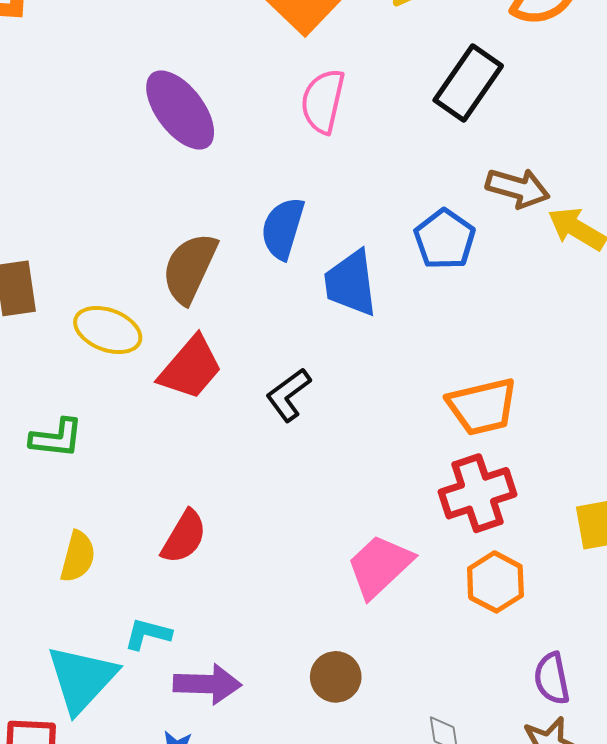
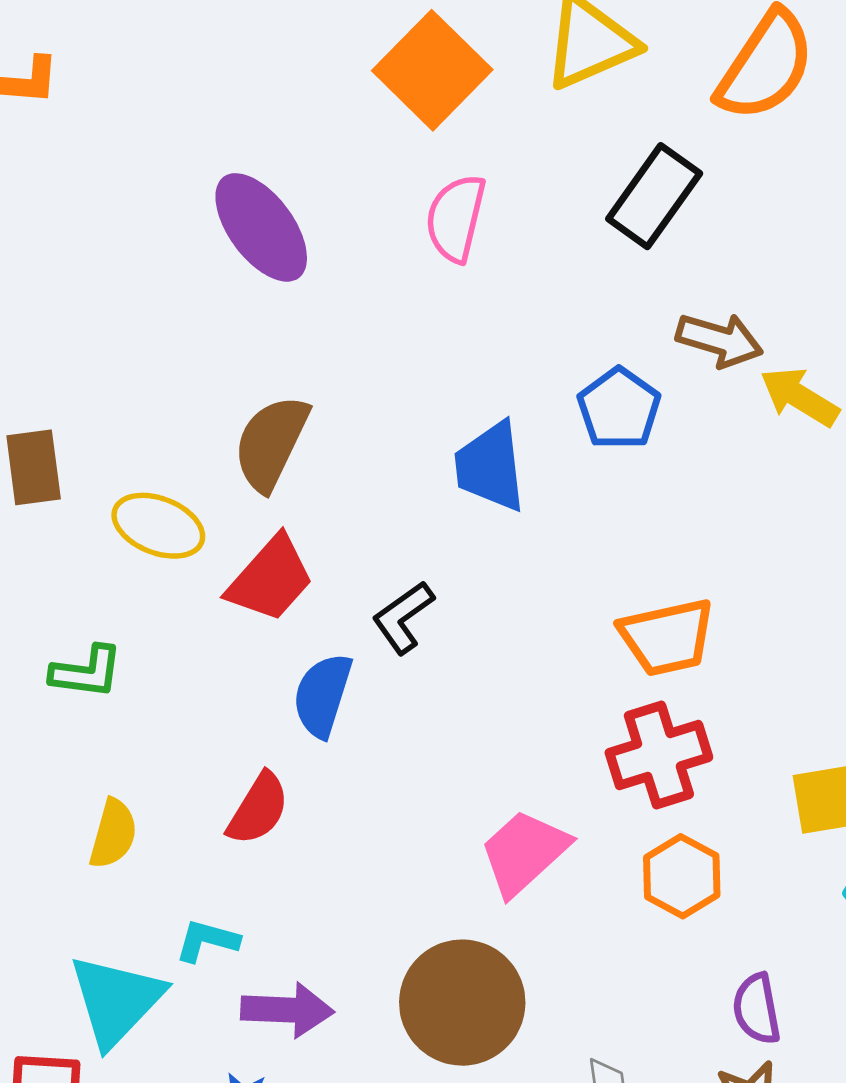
blue semicircle: (283, 228) -> (323, 695), moved
brown circle: (336, 677) -> (462, 1003), size x1.8

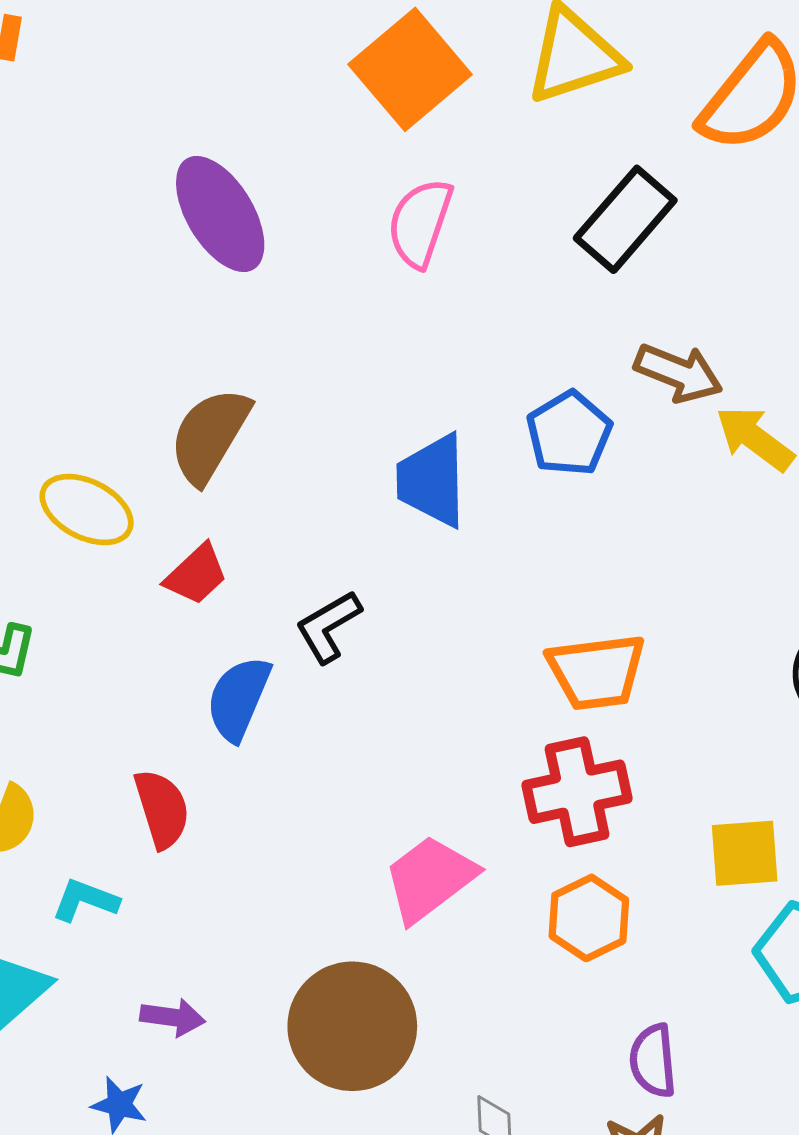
red trapezoid: (270, 579) -> (196, 574), size x0.7
red semicircle: (258, 809) -> (162, 809), turned -54
cyan L-shape: (207, 941) -> (85, 900), moved
purple arrow: (287, 1010) -> (173, 1017), size x0.7

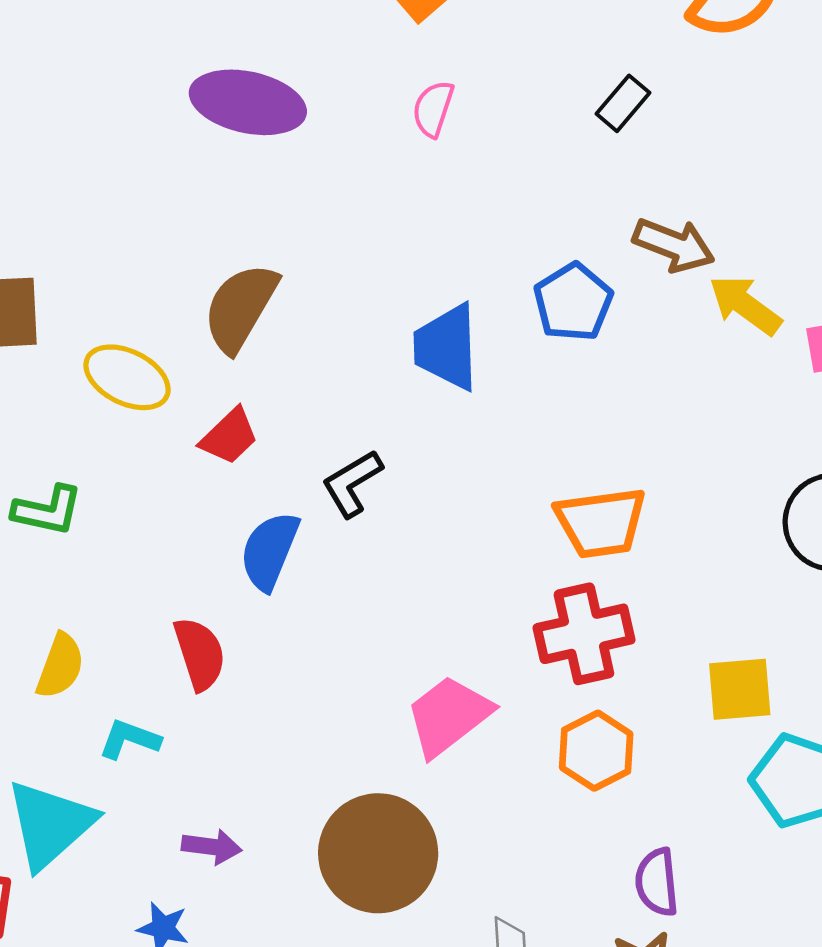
purple ellipse: (220, 214) -> (248, 102), turned -46
black rectangle: (625, 219) -> (623, 103), size x0.6
pink semicircle: (420, 223) -> (433, 109), size x0.7

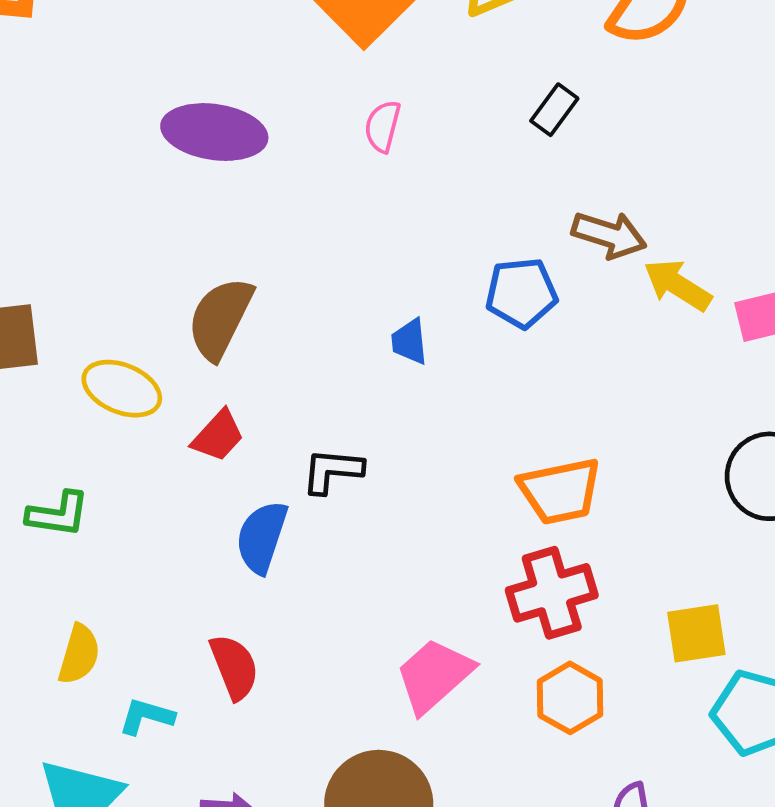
blue pentagon: (573, 302) -> (521, 293), turned 30
blue trapezoid: (446, 347) -> (409, 342), size x0.6
black L-shape: (352, 483) -> (332, 471), turned 40
red semicircle: (200, 654) -> (234, 667), moved

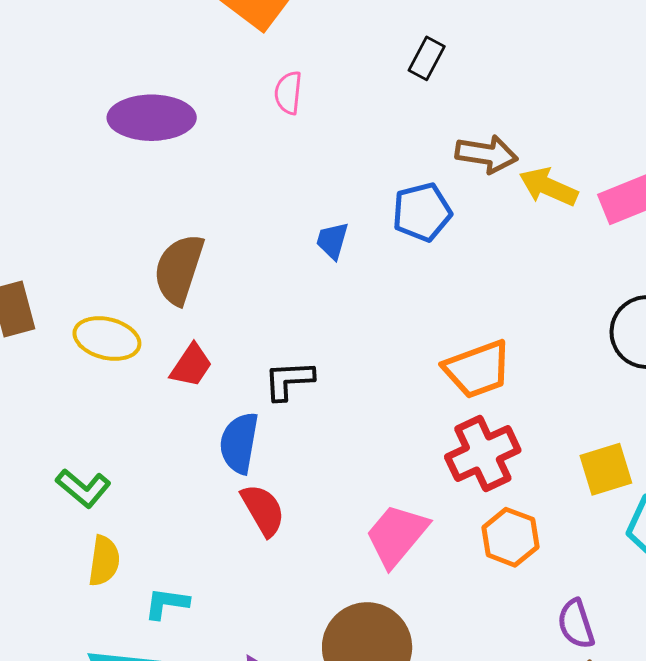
blue trapezoid: (409, 342) -> (332, 241), moved, turned 30
green L-shape: (58, 514) -> (83, 488), moved, turned 40
red semicircle: (234, 667) -> (263, 510), moved

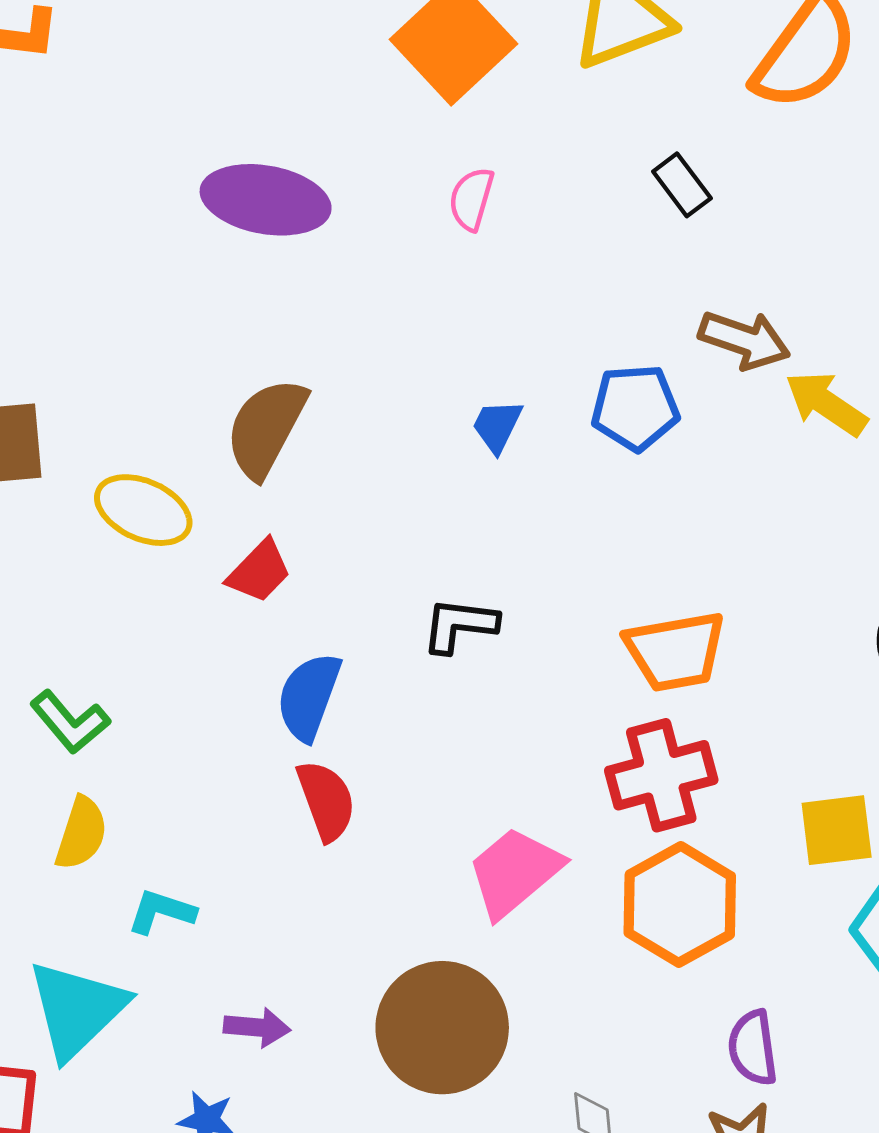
black rectangle: (427, 58) -> (682, 185), turned -75
black L-shape: (289, 380) -> (460, 625), moved
orange hexagon: (510, 537) -> (680, 904), size x1.4

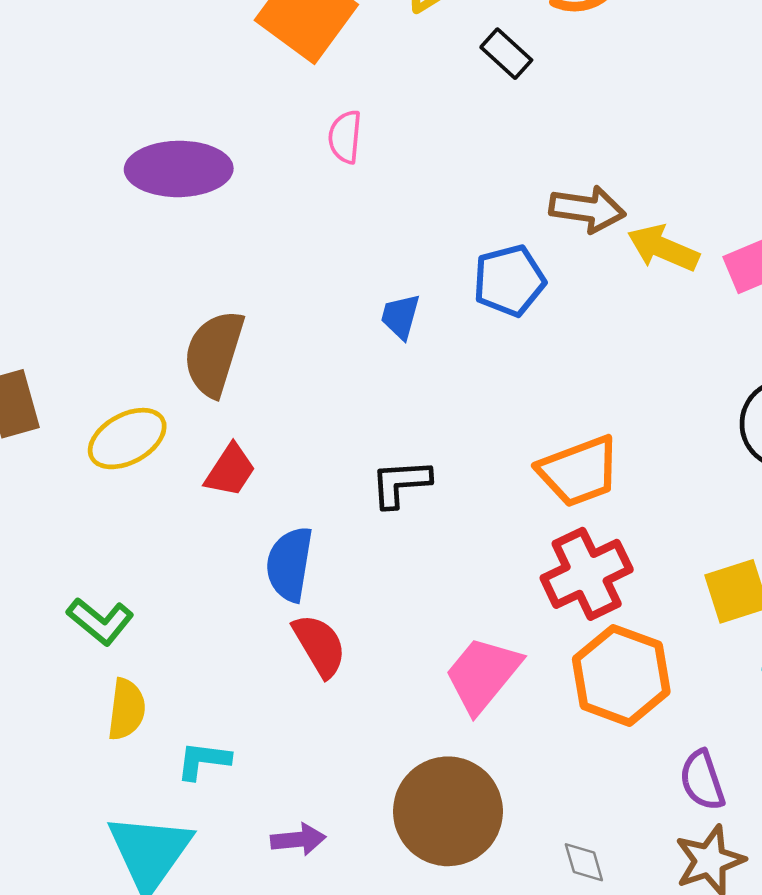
black rectangle: (682, 185) -> (506, 54), moved
yellow ellipse: (143, 510) -> (127, 439), turned -42

